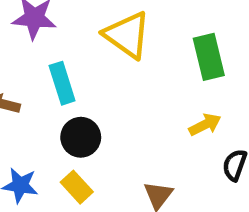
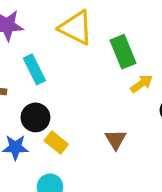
green rectangle: (209, 57) -> (123, 52), moved
black circle: (81, 137) -> (35, 117), moved

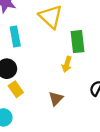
yellow arrow: (142, 84) -> (67, 64), moved, turned 126

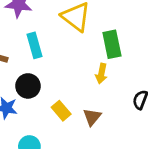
yellow rectangle: (16, 89) -> (61, 111), moved

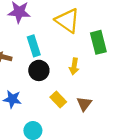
yellow arrow: (101, 74) -> (74, 66), moved
black circle: (28, 86) -> (39, 70), moved

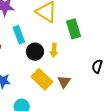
black circle: (39, 70) -> (35, 52), moved
yellow rectangle: (58, 100) -> (42, 79), size x1.5

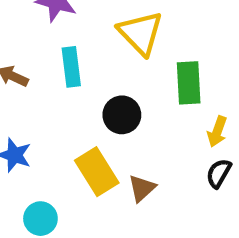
yellow arrow: (54, 50) -> (217, 132), moved
black circle: (35, 52) -> (122, 115), moved

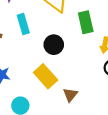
brown triangle: (142, 188) -> (70, 95), moved

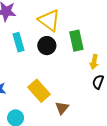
black circle: (54, 45) -> (47, 46), moved

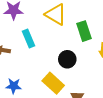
black circle: (47, 46) -> (67, 59), moved

